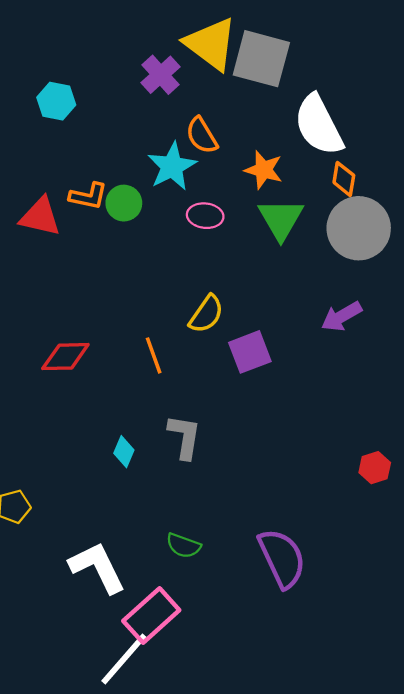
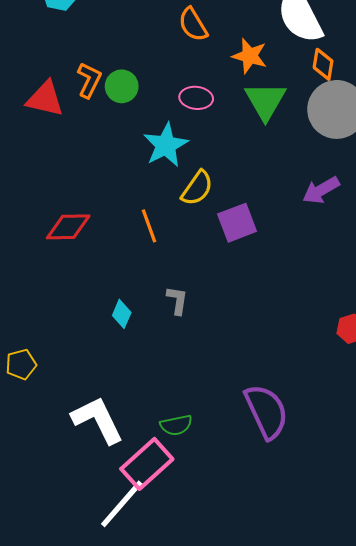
cyan star: (172, 166) -> (166, 145), moved
orange L-shape: (88, 196) -> (89, 80), turned -76
gray L-shape: (185, 437) -> (177, 300), size x0.7
green semicircle: (183, 546) -> (176, 425), moved, turned -32

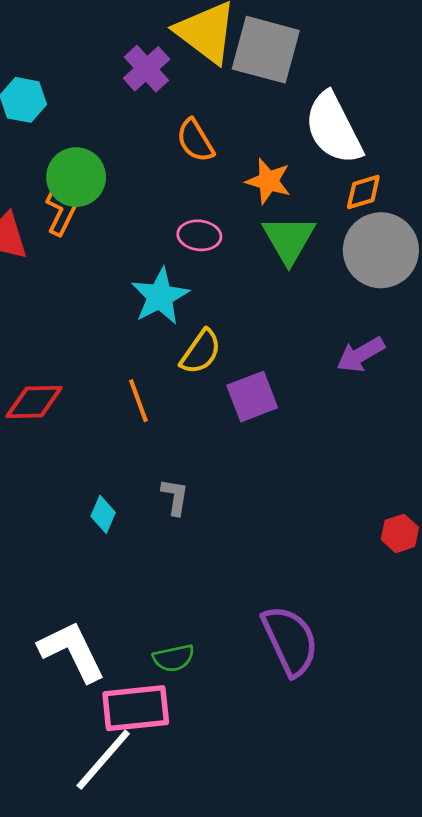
orange diamond: (323, 64) -> (363, 192), turned 64
green circle: (122, 86) -> (76, 177), moved, size x1.4
pink rectangle: (147, 464) -> (136, 708), turned 36

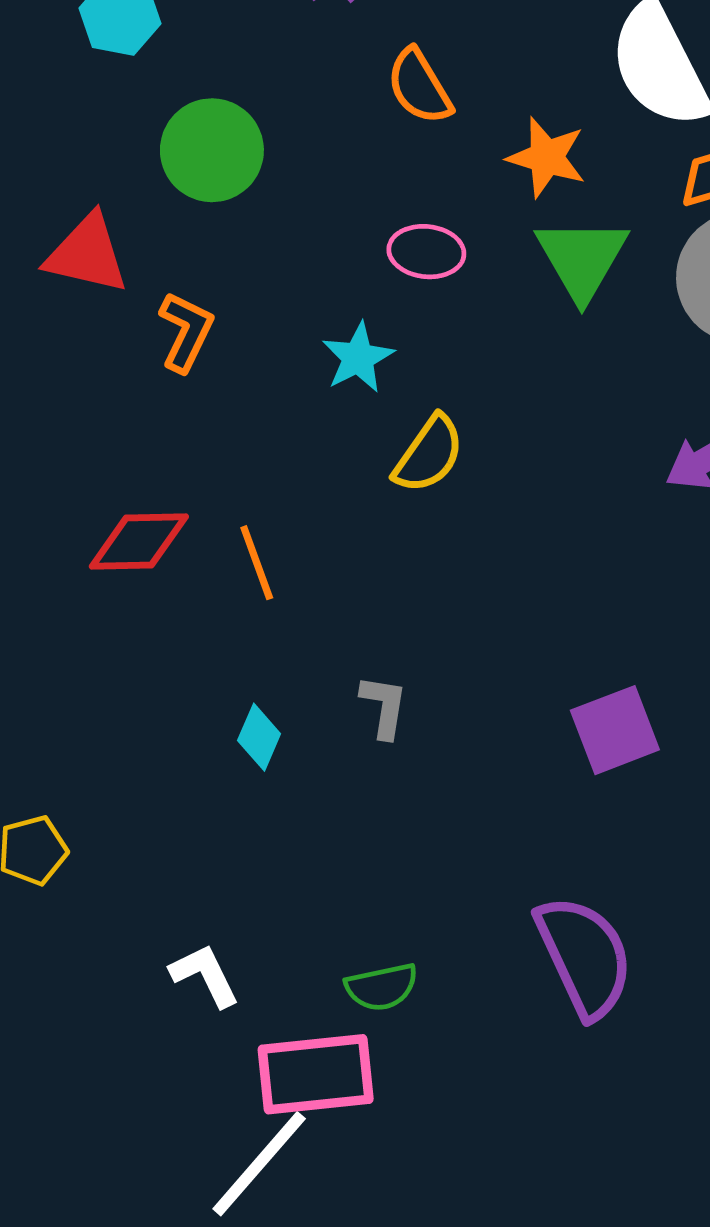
orange L-shape: (61, 212) -> (186, 332), moved
cyan star: (160, 296) -> (358, 358), size x0.7
purple square: (252, 397) -> (615, 730), moved
orange line: (138, 401) -> (257, 563), moved
white L-shape: (72, 651) -> (205, 975), size x0.6

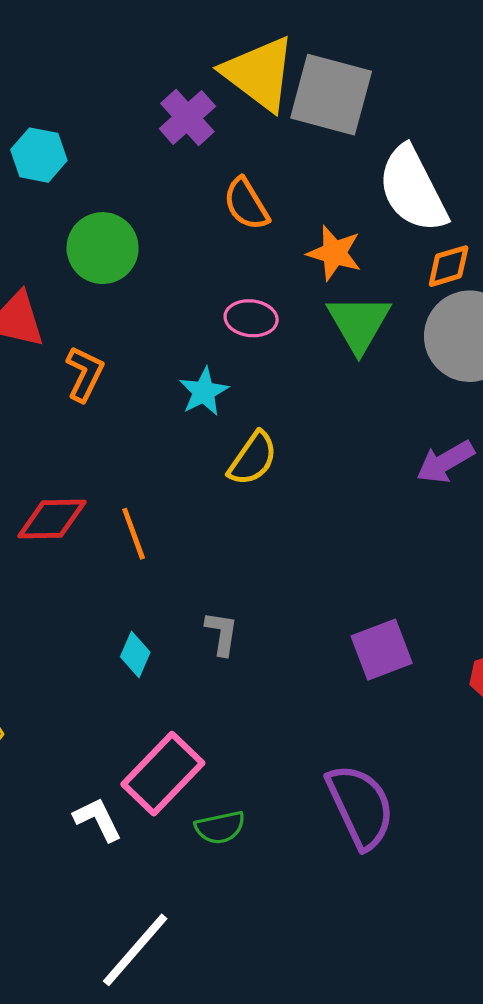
pink rectangle: (316, 1074) -> (163, 774), moved, turned -40

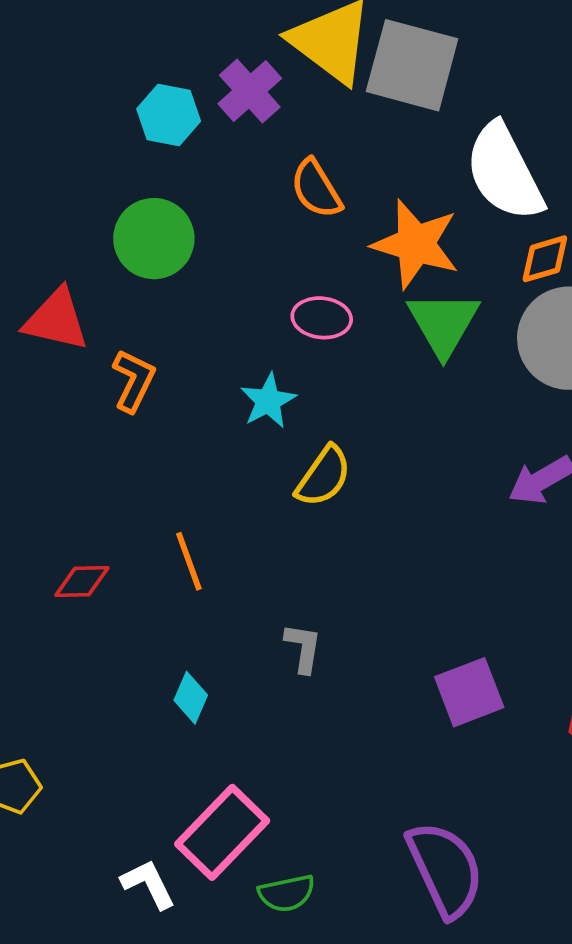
cyan hexagon: (39, 155) -> (169, 115), moved
orange star: (334, 253) -> (416, 244), size x1.4
red diamond: (52, 519) -> (82, 582), moved, size x0.7
gray L-shape: (222, 633) -> (303, 648), moved

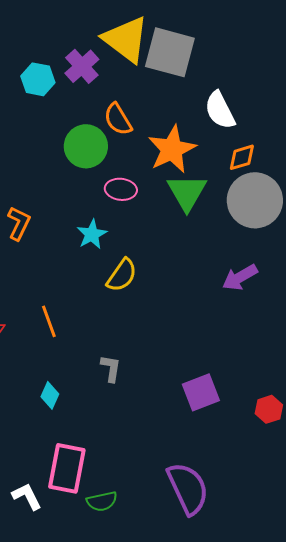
white semicircle: (504, 172) -> (220, 110), size x0.7
green circle: (154, 239) -> (86, 146), moved
orange star: (416, 244) -> (172, 149), turned 30
pink rectangle: (222, 832) -> (67, 468), turned -33

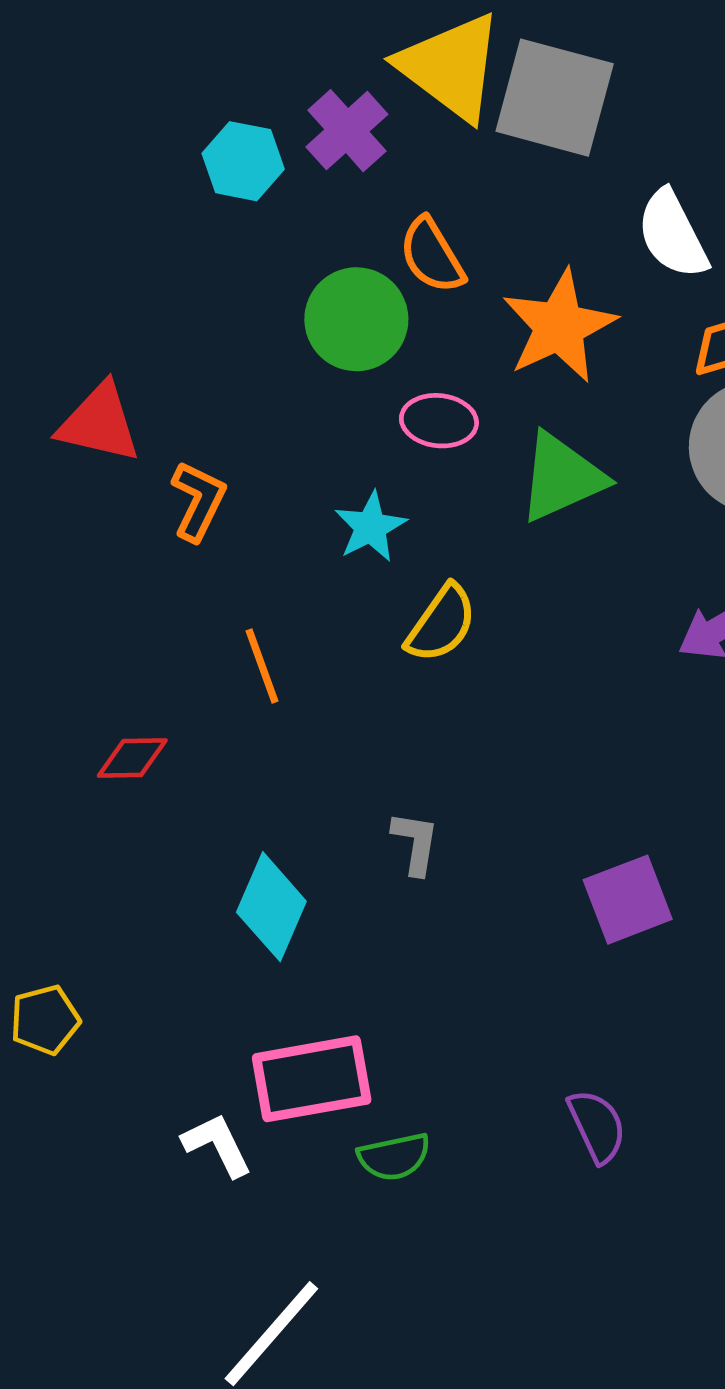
green triangle: (187, 192) -> (562, 477), moved, turned 36
orange line: (49, 321) -> (262, 666), moved
cyan diamond: (50, 395) -> (271, 907), size x1.6
pink rectangle: (67, 468) -> (312, 1079), turned 69
purple semicircle: (188, 488) -> (597, 1126), size x0.6

